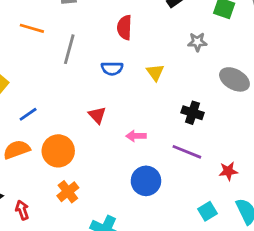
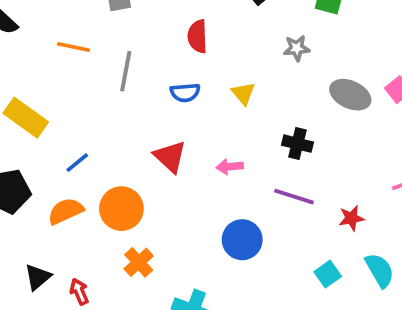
red triangle: (97, 115) -> (170, 157), size x1.4
pink arrow: (136, 136) -> (230, 167), moved

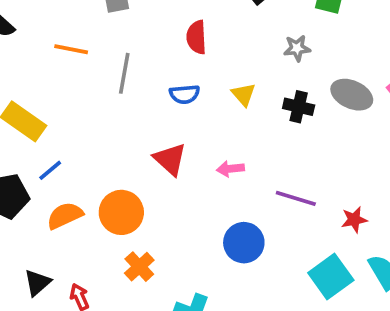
black cross: (297, 144) -> (299, 107), moved
blue line: (77, 163) -> (50, 170), moved
cyan square: (328, 274) -> (331, 276), size x1.6

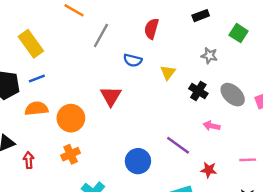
pink arrow: (230, 169) -> (212, 126), moved

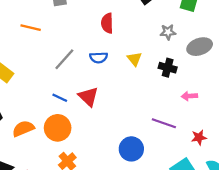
gray line: (101, 35) -> (64, 59), moved, turned 30
blue line: (37, 78) -> (60, 98), moved, turned 63
gray ellipse: (233, 95) -> (200, 47), moved, turned -45

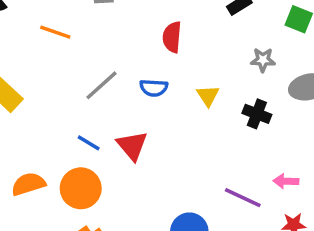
pink arrow: (189, 96) -> (286, 181), moved

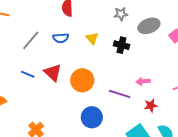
orange circle: (81, 188) -> (82, 80), moved

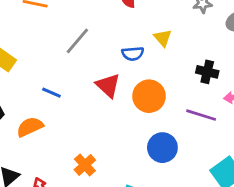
blue semicircle: (61, 38) -> (133, 54), moved
black cross: (121, 45) -> (207, 72), moved
blue line: (28, 74) -> (51, 93), moved

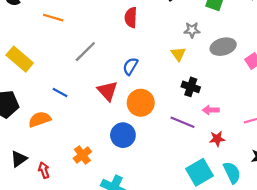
yellow triangle: (163, 38) -> (178, 54), moved
blue semicircle: (133, 54) -> (130, 66), turned 120
blue circle: (162, 148) -> (123, 135), moved

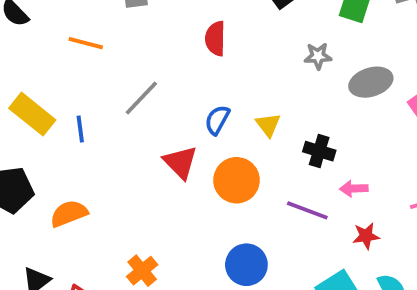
yellow triangle: (178, 54) -> (268, 125), moved
blue line: (60, 93) -> (80, 129), moved, turned 56
blue circle: (123, 135) -> (246, 265), moved

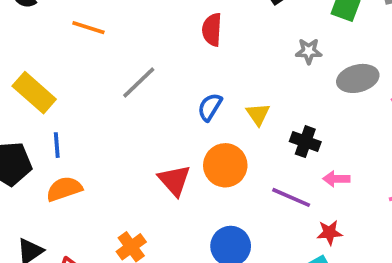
blue line: (80, 129) -> (57, 145), moved
red triangle: (180, 162) -> (174, 180), moved
red star: (366, 236) -> (330, 233), moved

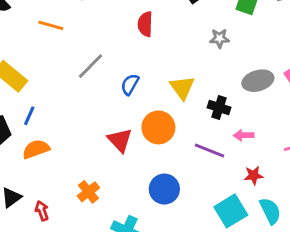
gray ellipse: (358, 78) -> (258, 81), moved
blue semicircle: (210, 107) -> (130, 84), moved
yellow triangle: (258, 114) -> (182, 88), size x1.4
blue line: (57, 145) -> (29, 116), turned 30
red star: (330, 233) -> (254, 175), moved

